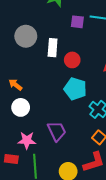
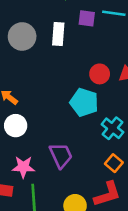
white rectangle: (53, 48) -> (58, 34), moved
red circle: (72, 60) -> (100, 74), moved

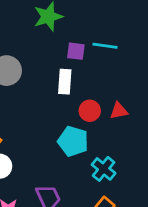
white rectangle: (58, 34) -> (65, 82), moved

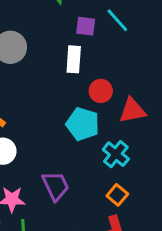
cyan line: (105, 46) -> (117, 20), turned 40
red triangle: (119, 111) -> (132, 111), moved, size x1.4

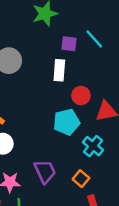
cyan pentagon: (83, 124) -> (67, 122), turned -30
orange square: (117, 195) -> (81, 179), moved

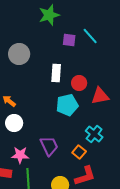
white rectangle: (59, 70) -> (56, 73), moved
cyan cross: (93, 146) -> (94, 134), moved

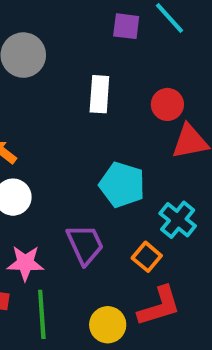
red circle: (79, 83) -> (167, 104), moved
cyan pentagon: (67, 105) -> (122, 185), moved, turned 30

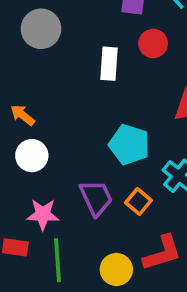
red circle: (167, 104) -> (153, 43), moved
orange square: (147, 257) -> (138, 202), moved

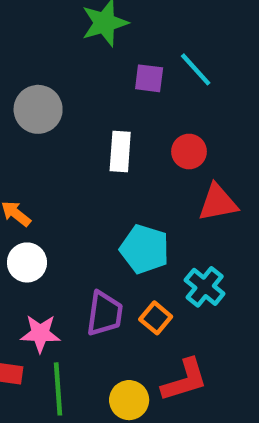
red circle: (153, 43) -> (189, 152), moved
purple trapezoid: (96, 198) -> (105, 314), turned 33

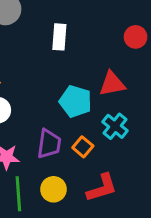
red circle: (189, 152) -> (136, 37), moved
red triangle: (218, 203) -> (112, 84), moved
yellow circle: (129, 400) -> (53, 189), moved

